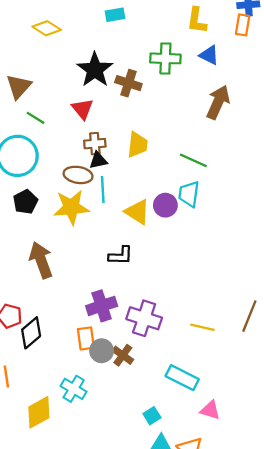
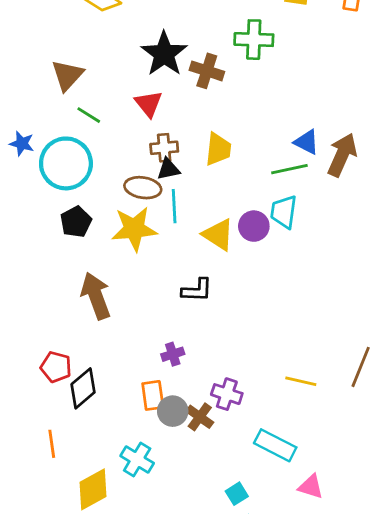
blue triangle: (209, 55) -> (307, 142), moved
brown arrow: (218, 102) -> (342, 155), moved
green line: (193, 160) -> (289, 169), turned -36
purple cross: (102, 306) -> (173, 354), size x0.6
purple cross: (144, 318) -> (227, 394), moved, size x0.7

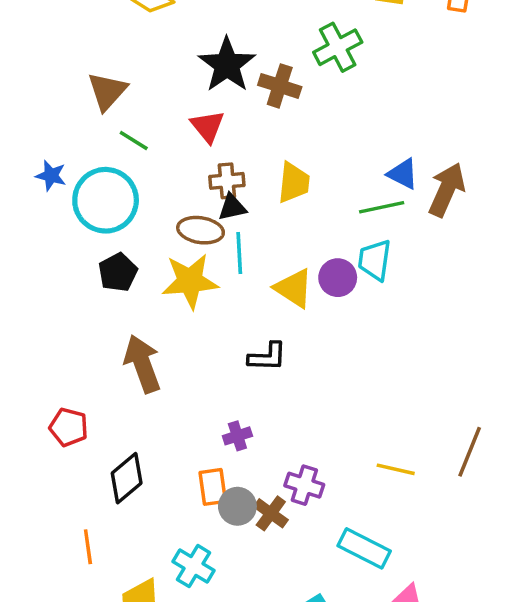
green cross: (254, 40) -> (338, 47), turned -30
red pentagon: (56, 367) -> (69, 427), moved

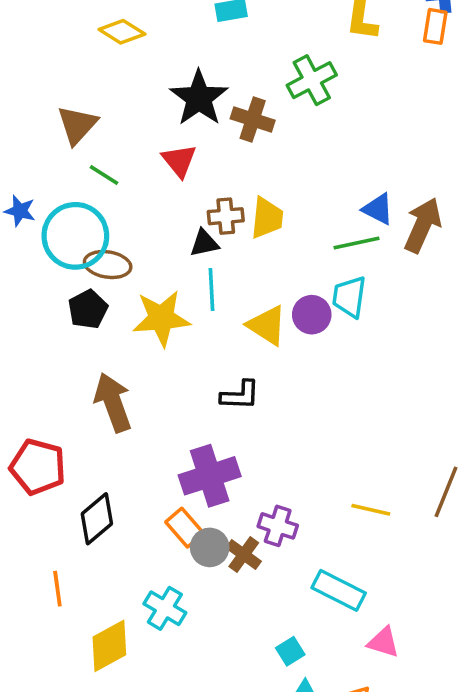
brown cross: (227, 181) -> (226, 216), moved
brown ellipse: (201, 230) -> (108, 265), moved
red pentagon: (69, 427) -> (38, 467), size x1.4
purple cross: (237, 436) -> (210, 476), size x2.0
orange rectangle: (213, 487) -> (185, 528), turned -33

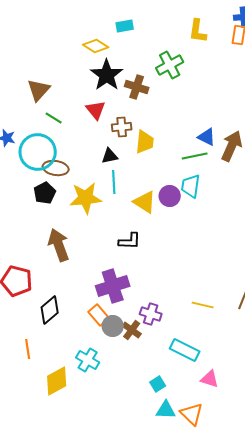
yellow diamond: (122, 32) -> (96, 46), moved
brown cross: (226, 216) -> (122, 127), moved

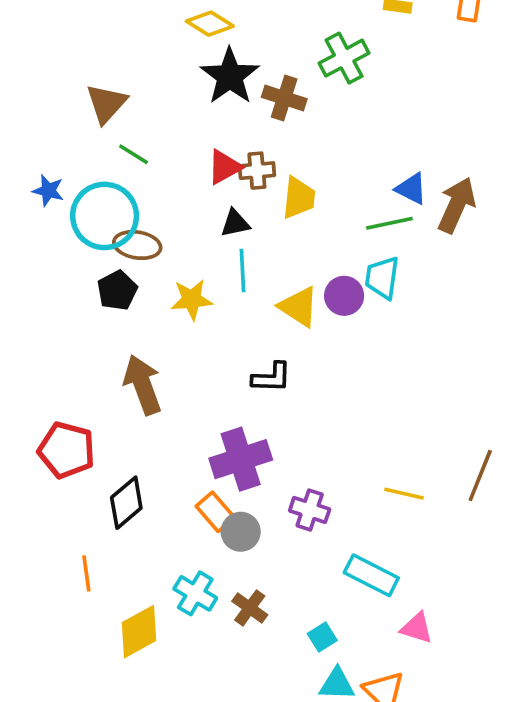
red triangle: (96, 110) -> (224, 167), moved, turned 40
yellow star: (86, 198) -> (192, 299), size x0.7
brown cross: (132, 330) -> (250, 608), moved

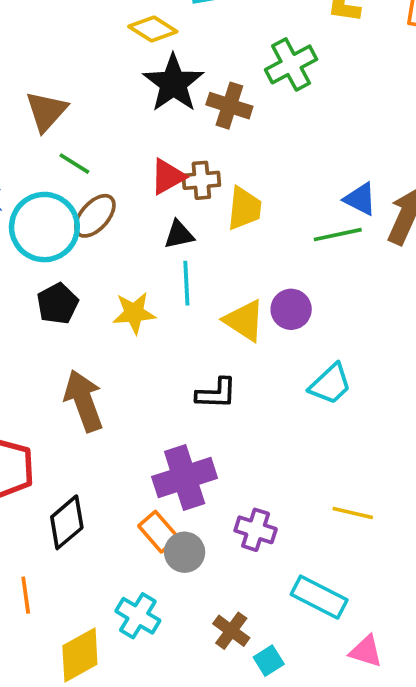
brown ellipse: (137, 245) -> (95, 216), moved, turned -57
cyan trapezoid: (382, 278) -> (330, 384), moved, turned -141
brown cross: (250, 608) -> (231, 631), moved

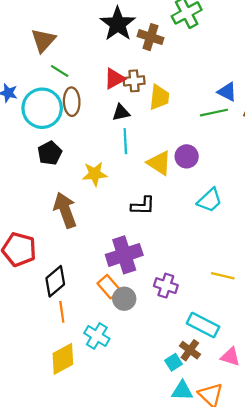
brown ellipse: (95, 216) -> (72, 102), turned -44
yellow star: (134, 313) -> (95, 174), moved
orange line: (26, 595) -> (62, 312), moved
brown cross: (231, 631) -> (190, 350), moved

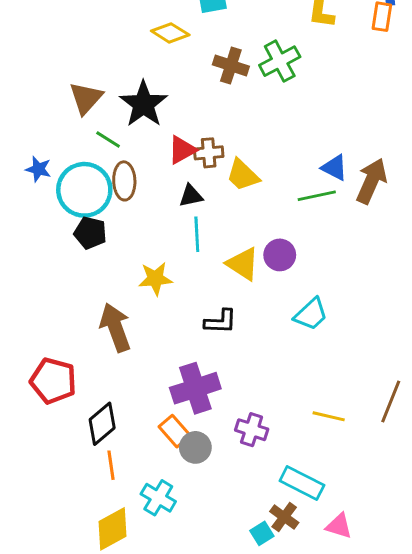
black star: (118, 24) -> (144, 104), moved
brown cross: (151, 37) -> (231, 65), moved
yellow trapezoid: (159, 97) -> (243, 175), turned 128
black pentagon: (50, 153) -> (90, 233), moved, turned -30

